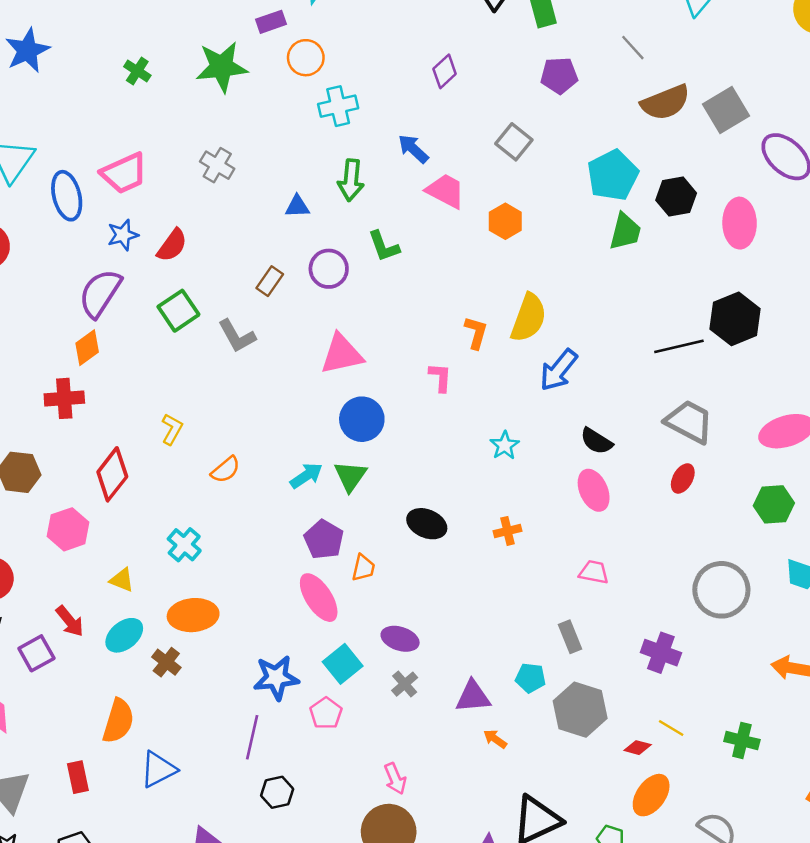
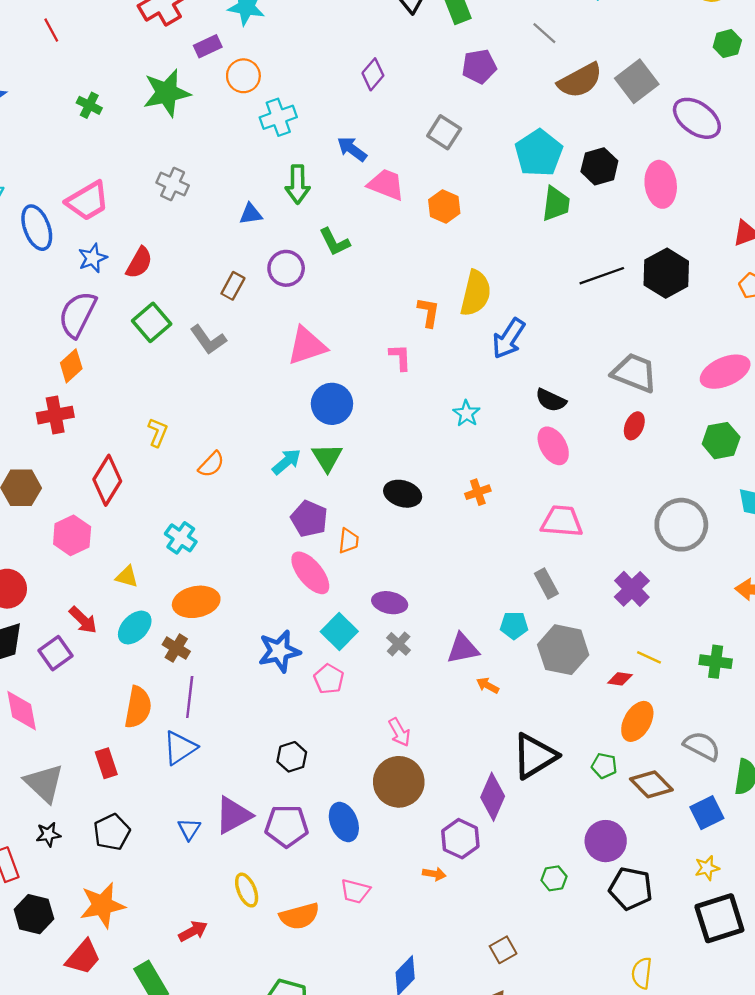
black line: (679, 346) -> (602, 276), moved
pink trapezoid: (594, 572) -> (562, 521), size x1.5
purple cross: (661, 653) -> (632, 589), turned 32
purple line: (252, 737) -> (190, 697), moved

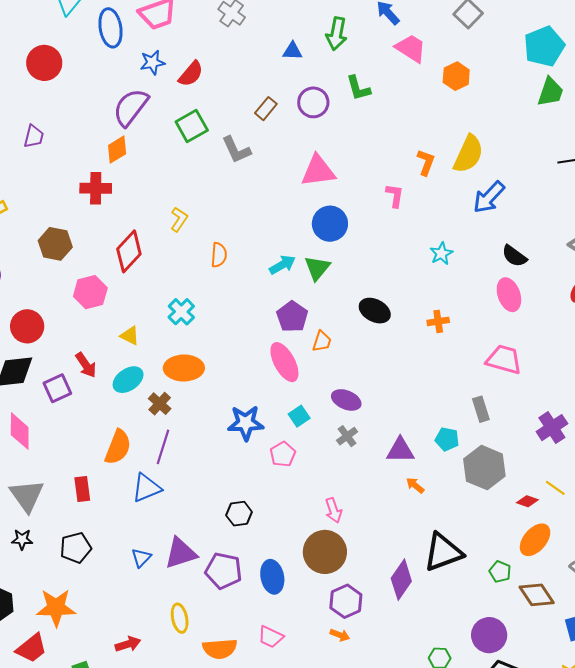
orange semicircle: (211, 464) -> (219, 255), turned -50
cyan square: (339, 632) -> (299, 416), size x0.7
purple hexagon: (460, 839) -> (346, 601), moved

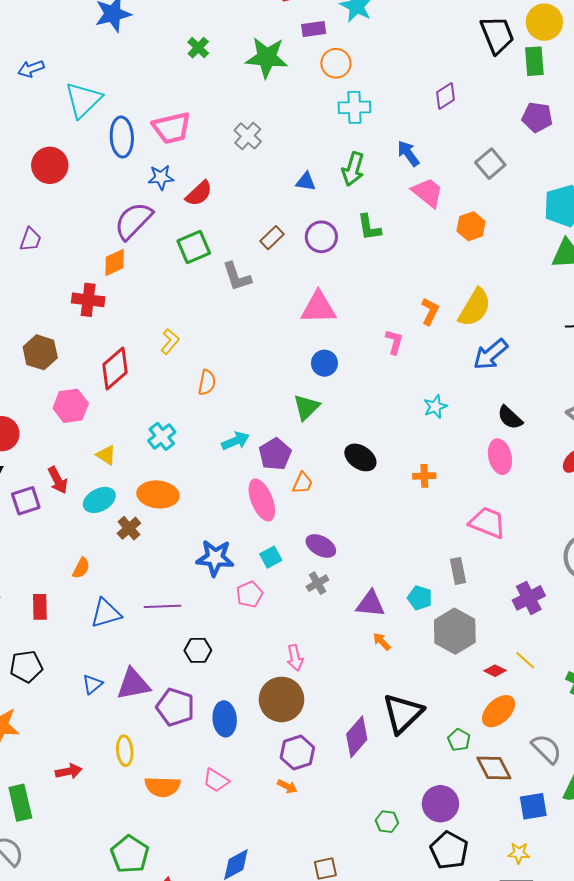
blue circle: (330, 224) -> (324, 363), size x0.7
cyan arrow: (282, 265) -> (235, 441), moved
orange semicircle: (118, 447) -> (81, 568), size x0.6
purple line: (163, 447) -> (163, 606), moved, turned 64
black triangle: (443, 552) -> (403, 713), turned -30

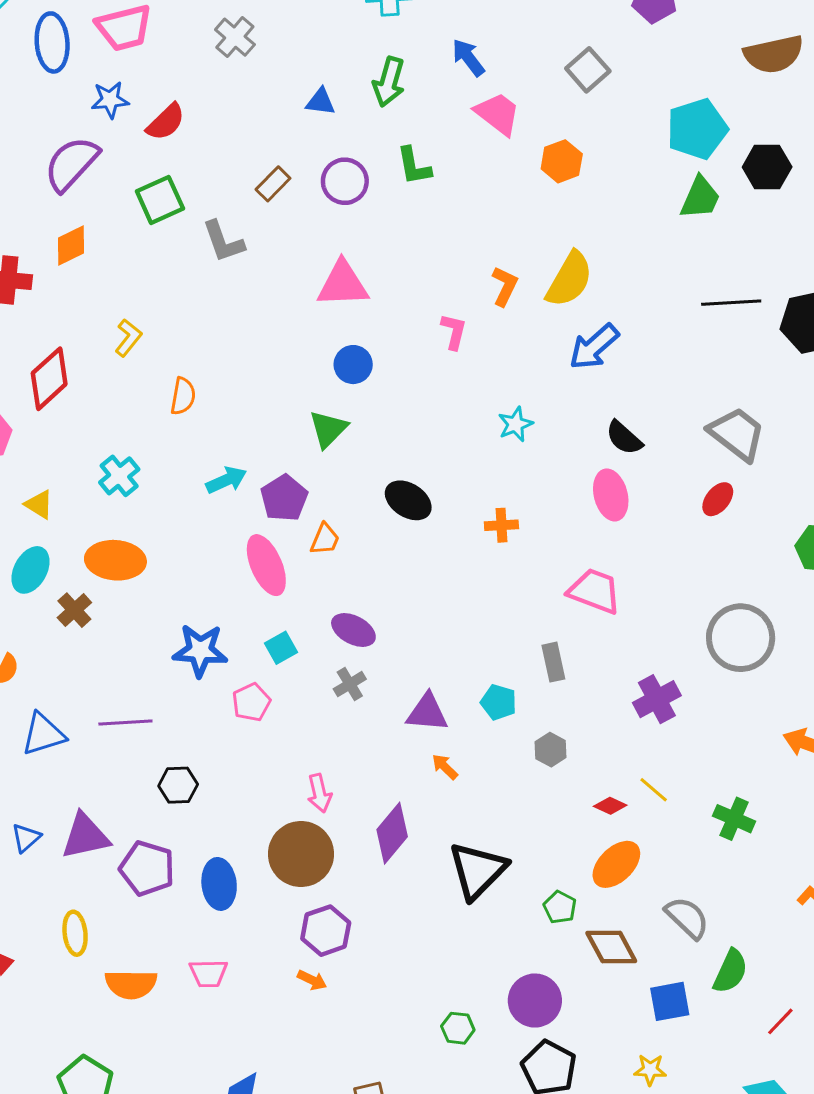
orange diamond: (115, 263) -> (71, 246), moved
cyan ellipse: (99, 500) -> (31, 570), turned -32
gray hexagon: (455, 631) -> (551, 750), size x0.5
purple diamond: (357, 737) -> (392, 833), moved
pink trapezoid: (216, 780) -> (208, 973), turned -32

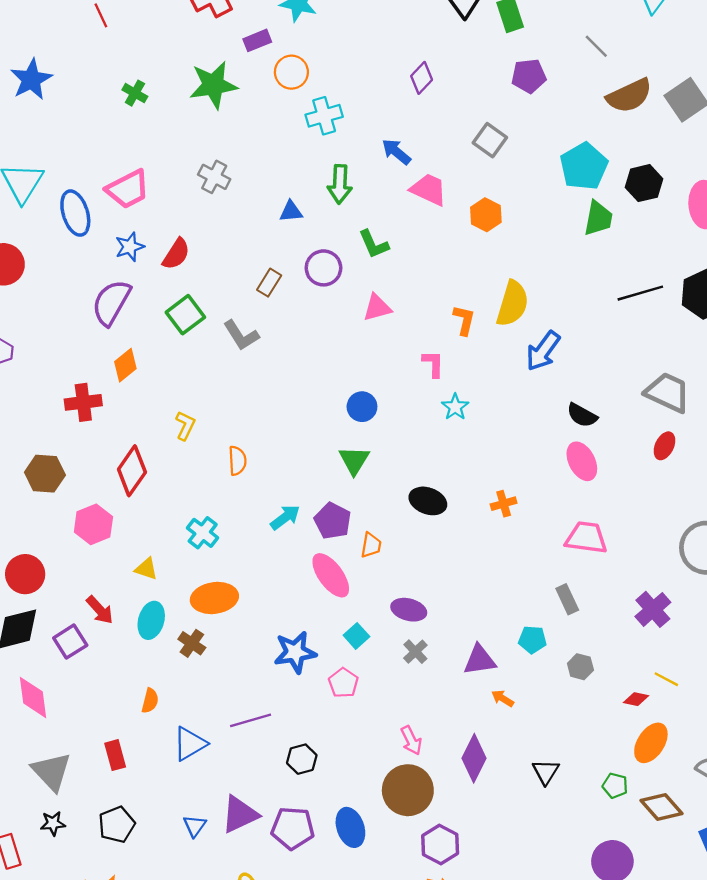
pink triangle: (343, 284) -> (377, 308), moved, size x0.7
cyan star: (515, 424) -> (455, 407), moved
black triangle: (477, 870) -> (546, 772), size x0.6

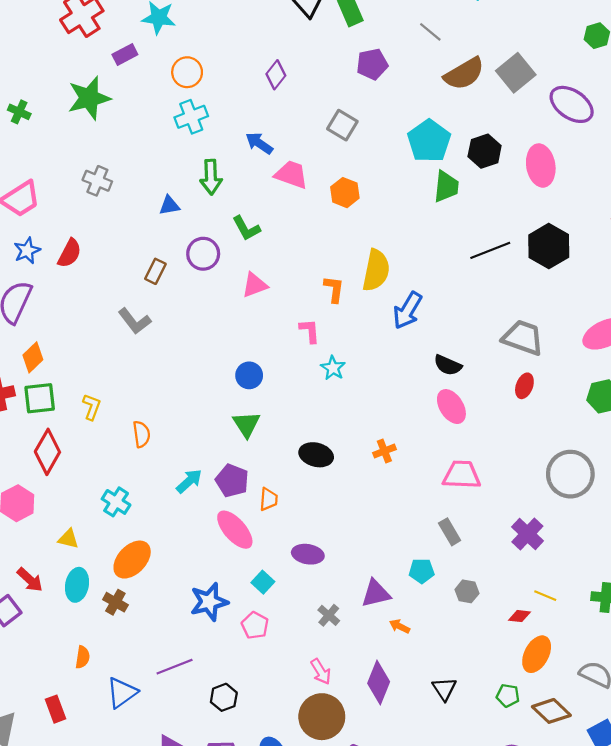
orange circle: (291, 72) -> (187, 72), moved
green square: (185, 315) -> (40, 398), moved, turned 36
orange ellipse: (214, 598) -> (132, 560), turned -33
gray cross: (415, 652) -> (329, 615), moved

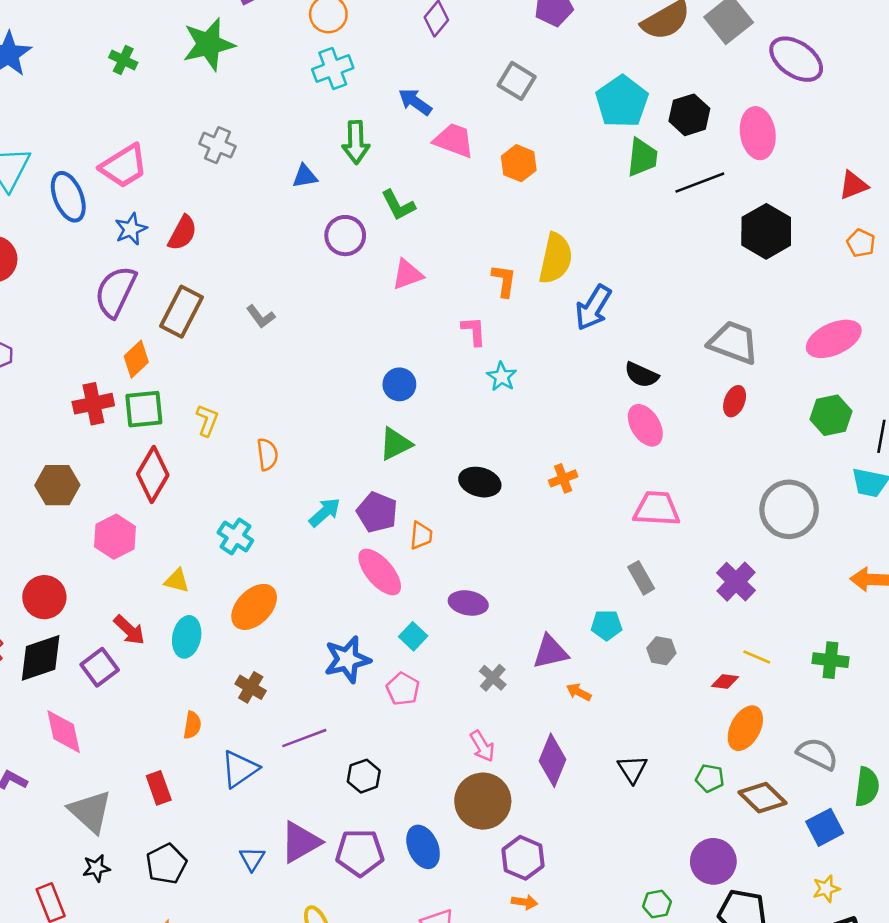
black line: (490, 250) -> (700, 183), moved
brown rectangle: (155, 271) -> (181, 312), moved, size x1.6
gray L-shape: (135, 321) -> (261, 317), size x0.7
green triangle: (246, 424) -> (395, 444), turned 36
brown cross: (115, 602) -> (251, 687), moved

